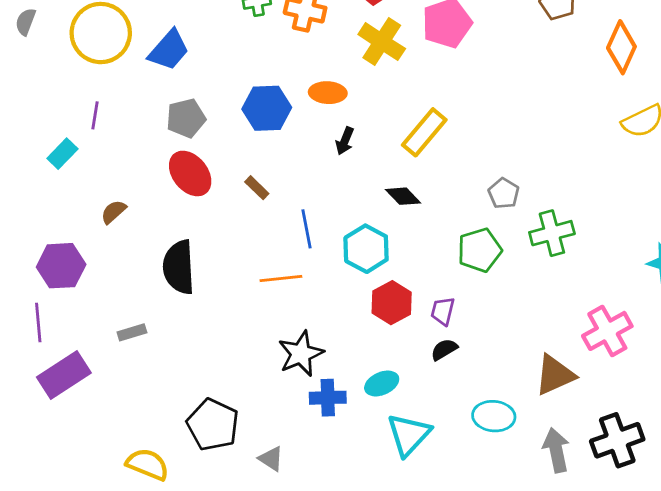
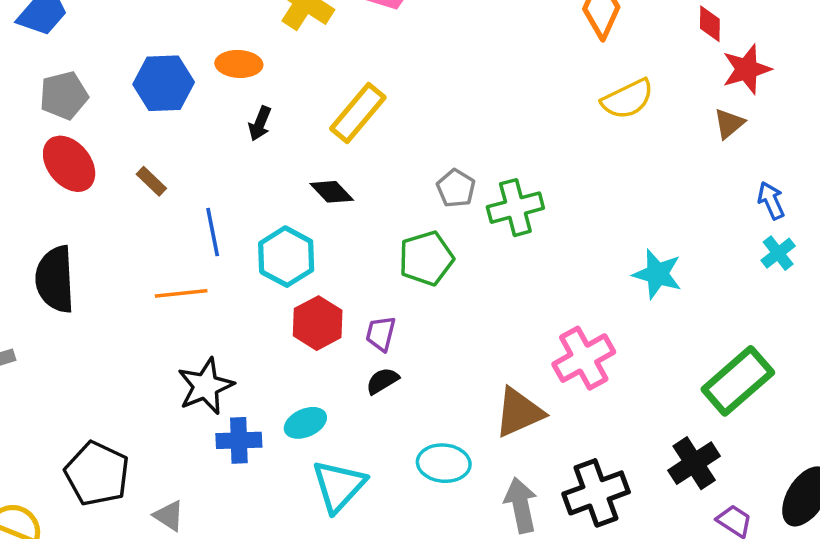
green cross: (552, 233) -> (515, 208), moved

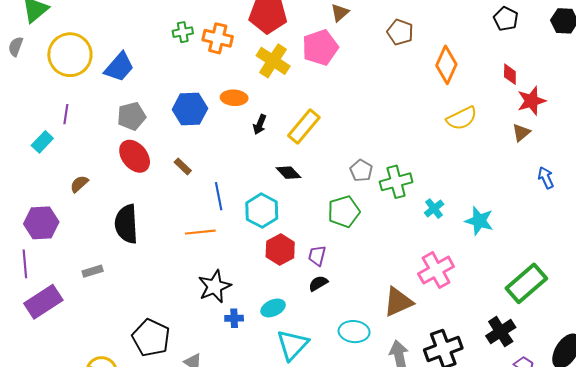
black arrow: (260, 124) -> (260, 124), moved
cyan cross: (778, 253) -> (434, 209), moved
blue cross: (239, 440) -> (234, 318), size x0.7

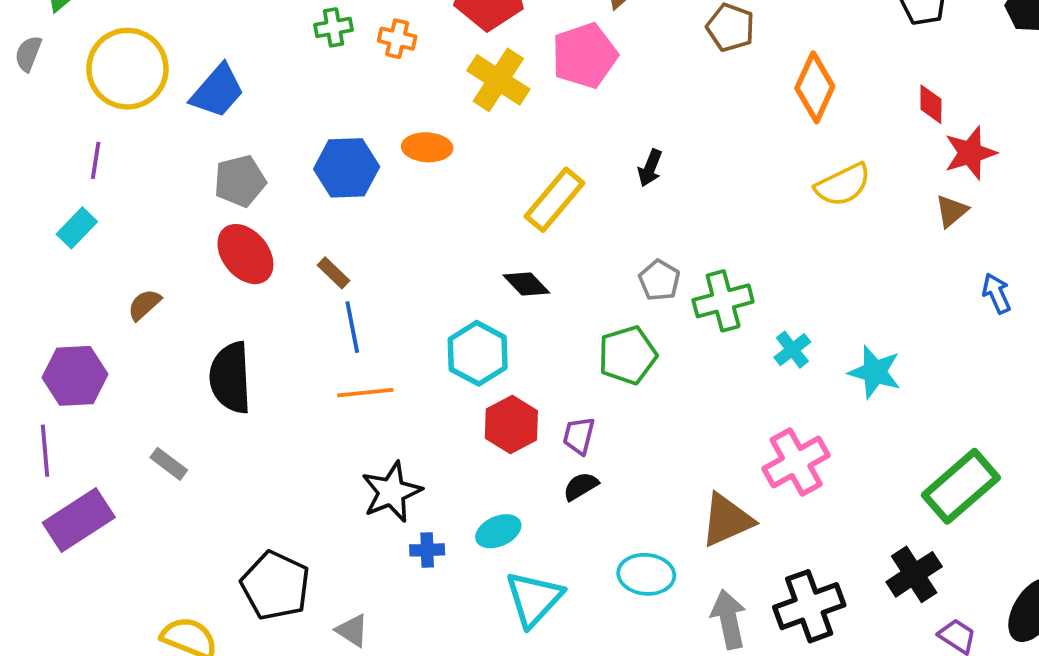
orange cross: (218, 38) -> (397, 39), size x0.7
purple line: (66, 114) -> (96, 160), moved
black arrow: (260, 124) -> (650, 168), moved
blue line: (219, 196) -> (352, 327), moved
gray rectangle: (93, 271) -> (169, 464), turned 54

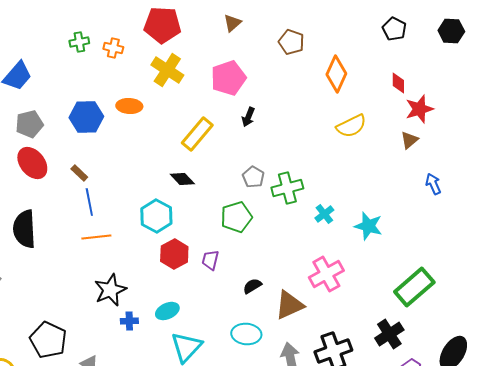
pink pentagon: (584, 56) -> (228, 78), moved
black semicircle: (581, 486) -> (252, 286), moved

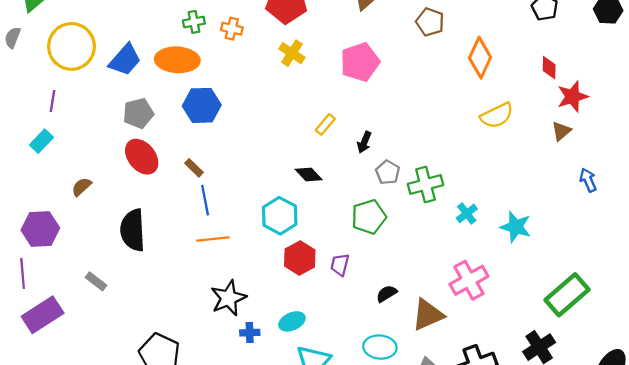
yellow cross: (167, 70) -> (292, 53), size x0.7
orange ellipse: (129, 106) -> (177, 60), moved, size x1.5
black arrow: (248, 117) -> (364, 142), moved
yellow rectangle: (197, 134) -> (325, 124), size x0.6

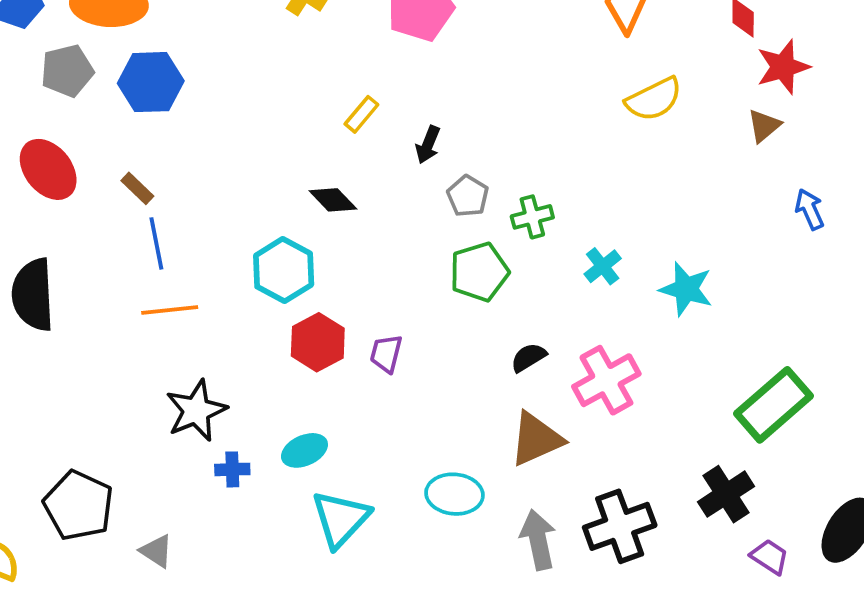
gray pentagon: (138, 113) -> (67, 71), moved
green cross: (426, 185) -> (532, 217), size x0.7
green pentagon: (369, 217) -> (479, 272), moved
black semicircle: (387, 294) -> (529, 357), moved

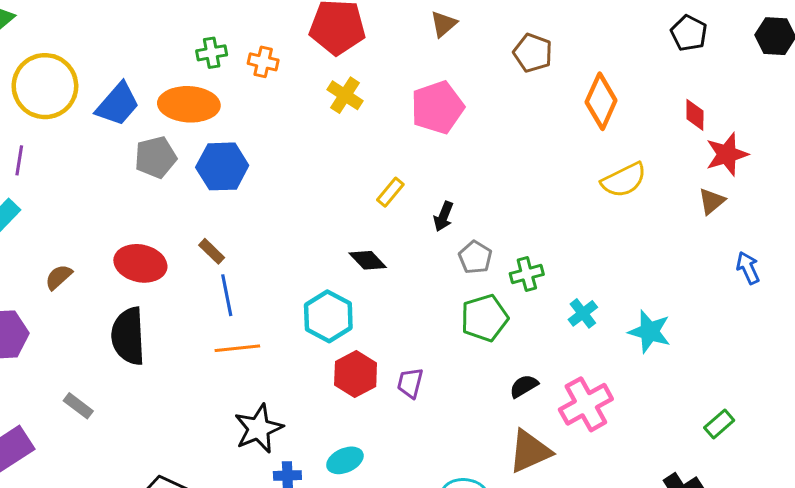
red ellipse: (48, 169) -> (140, 263), moved, turned -39
green rectangle: (773, 405) -> (719, 424), size x0.5

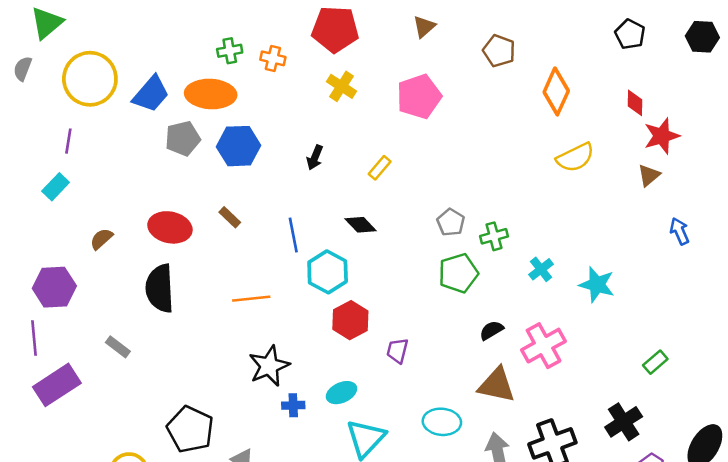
black arrow: (443, 216) -> (315, 158), moved
blue line: (227, 295) -> (293, 235), moved
purple trapezoid: (410, 383) -> (397, 351), moved
brown triangle: (530, 451) -> (497, 385), turned 36

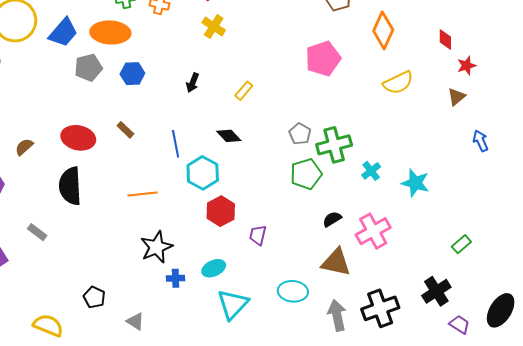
pink pentagon: (419, 97) -> (323, 59), moved
red star: (662, 136) -> (466, 66), size x0.7
blue hexagon: (239, 146) -> (132, 74), size x0.7
green cross: (494, 236) -> (334, 145), size x1.6
black pentagon: (190, 429) -> (94, 297), size x0.6

